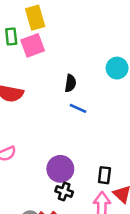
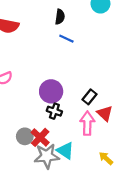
black rectangle: (104, 175) -> (89, 97), turned 32

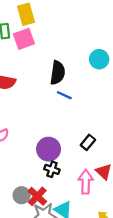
black semicircle: (60, 17) -> (58, 73), size x1.5
black rectangle: (89, 97) -> (88, 142), moved

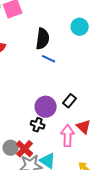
purple circle: (49, 149) -> (46, 107), moved

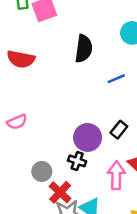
blue line: (49, 59) -> (116, 79), moved, turned -48
gray circle: (11, 148) -> (42, 171), moved

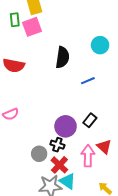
gray circle: (42, 171) -> (39, 154), moved
red cross: (60, 192) -> (59, 165), moved

